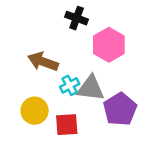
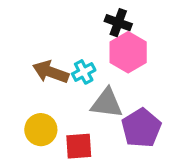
black cross: (77, 18) -> (118, 23), moved
cyan cross: (70, 85) -> (84, 72), moved

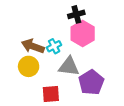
black cross: (118, 23) -> (76, 14), turned -35
yellow circle: (41, 130) -> (29, 66), moved

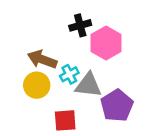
black cross: (76, 14) -> (80, 25), moved
cyan cross: (54, 46) -> (69, 74), moved

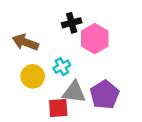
brown arrow: (42, 59) -> (25, 42), moved
gray triangle: (88, 85) -> (74, 92), moved

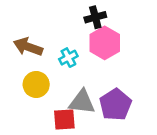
black cross: (72, 23) -> (95, 17), moved
cyan cross: (62, 67) -> (68, 58), moved

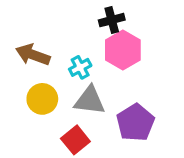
gray triangle: (82, 102) -> (90, 100), moved
red square: (64, 119) -> (75, 140), turned -35

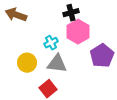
brown arrow: (33, 55) -> (16, 15), moved
purple pentagon: (135, 123) -> (102, 56), moved

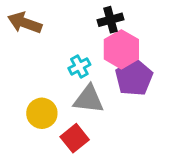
purple pentagon: (102, 56) -> (134, 77), moved
yellow circle: (27, 63) -> (42, 113), moved

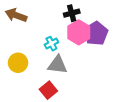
purple pentagon: (134, 77) -> (96, 33), moved
yellow circle: (42, 113) -> (18, 63), moved

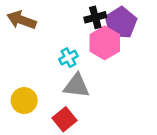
purple pentagon: (96, 33) -> (121, 23), moved
yellow circle: (18, 63) -> (24, 101), moved

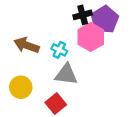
brown arrow: (21, 20) -> (27, 45), moved
cyan cross: (68, 58) -> (59, 50), turned -35

